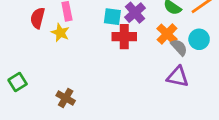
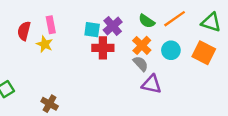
gray semicircle: (179, 47) -> (141, 64), moved

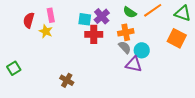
orange cross: (142, 45) -> (126, 32), turned 35
cyan circle: (171, 50) -> (142, 50), moved
brown cross: (50, 104) -> (67, 80), moved

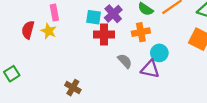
red semicircle: (29, 20) -> (28, 30), moved
gray semicircle: (125, 47) -> (125, 61), moved

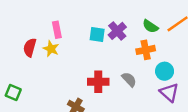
red cross: (104, 34) -> (98, 82), moved
purple triangle: (150, 69) -> (169, 92), moved, turned 30
green square: (12, 74) -> (13, 92), turned -35

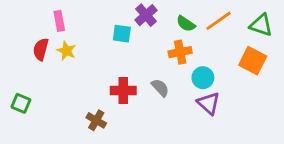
pink rectangle: (57, 30) -> (59, 21), moved
purple cross: (117, 31) -> (146, 15), moved

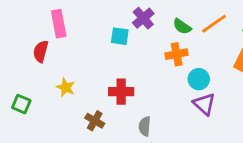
pink rectangle: (59, 21) -> (59, 24), size x1.4
yellow star: (66, 51) -> (66, 87), moved
gray semicircle: (160, 88) -> (145, 126), moved, turned -132

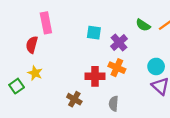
purple cross: (143, 18) -> (119, 43), moved
orange cross: (177, 54) -> (117, 68), moved, turned 35
yellow star: (66, 87) -> (35, 73), moved
green square: (21, 104) -> (17, 86), turned 32

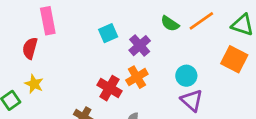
cyan square: (94, 33) -> (108, 33), turned -32
orange cross: (117, 68) -> (137, 77), turned 35
red cross: (95, 76) -> (110, 88), turned 30

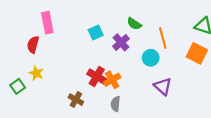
orange line: (201, 21) -> (163, 38), moved, turned -70
green semicircle: (170, 24) -> (134, 24), moved
cyan circle: (186, 76) -> (151, 58), moved
orange cross: (137, 77) -> (112, 80), moved

